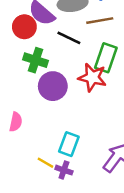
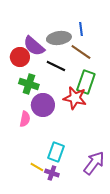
brown line: (100, 21) -> (81, 52), turned 45
pink semicircle: (16, 122) -> (25, 119), moved

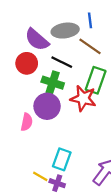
red circle: (20, 57) -> (27, 63), moved
green cross: (29, 84) -> (53, 83), moved

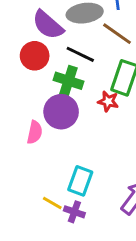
red star: (83, 98) -> (108, 101), size x0.6

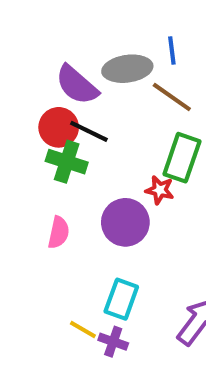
black line: (80, 54) -> (89, 131), moved
green cross: (68, 81) -> (67, 162), moved
purple circle: (61, 112) -> (125, 222), moved

